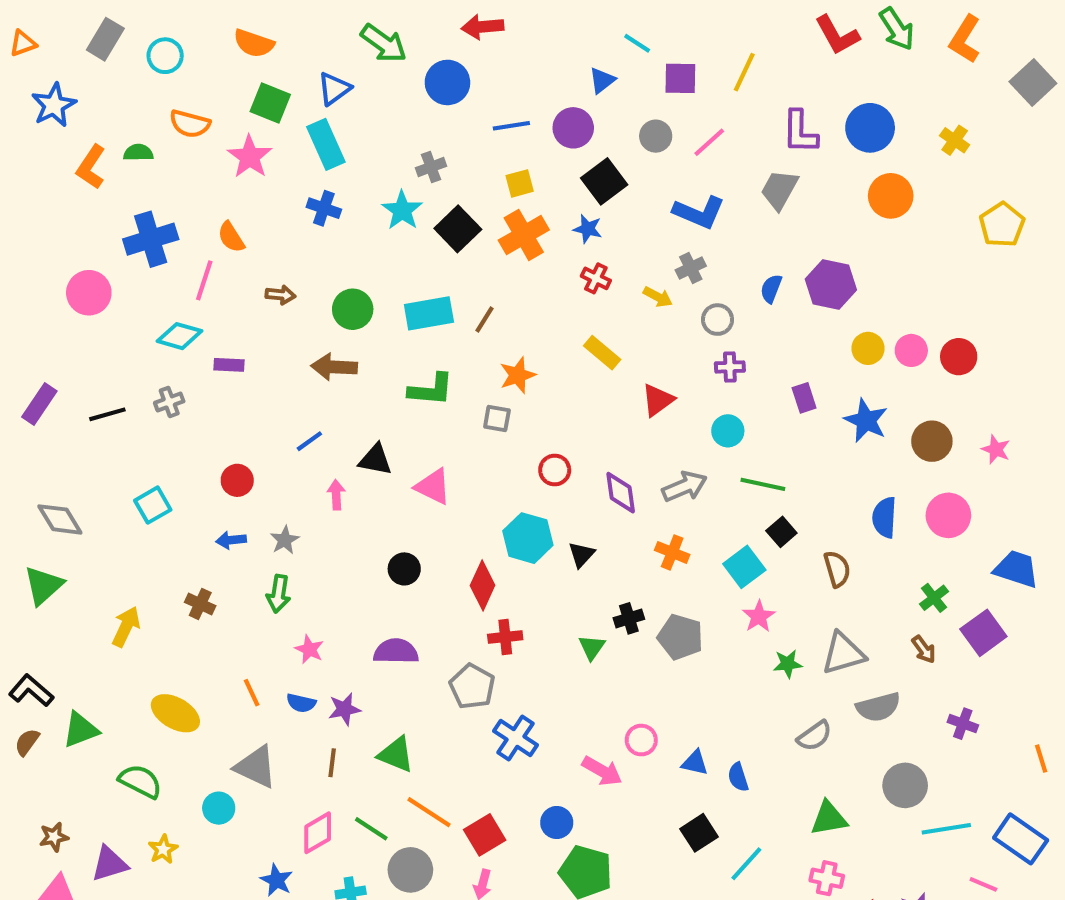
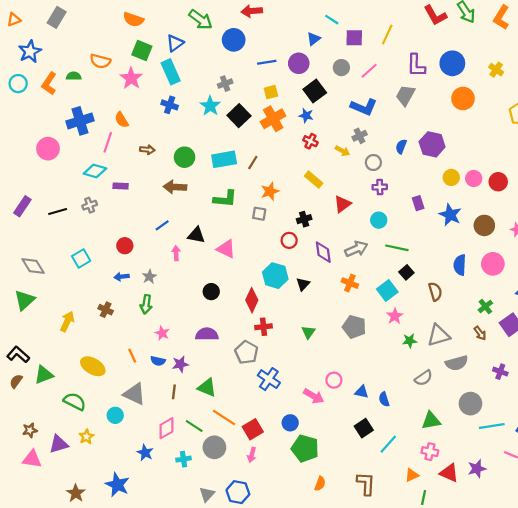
cyan circle: (165, 56) -> (18, 84), moved
black cross: (629, 618) -> (304, 219), moved

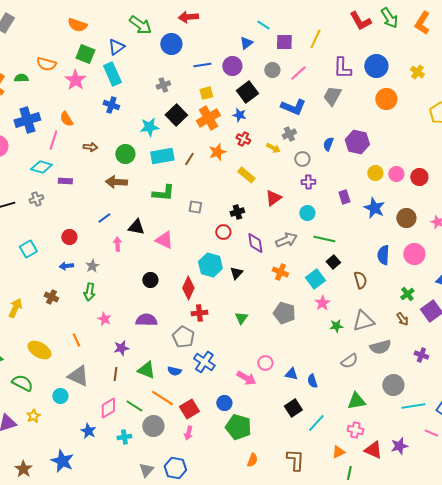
cyan star: (210, 106) -> (149, 127), moved, turned 30
orange star: (270, 191) -> (217, 152), moved
blue semicircle: (158, 361) -> (174, 371), moved

